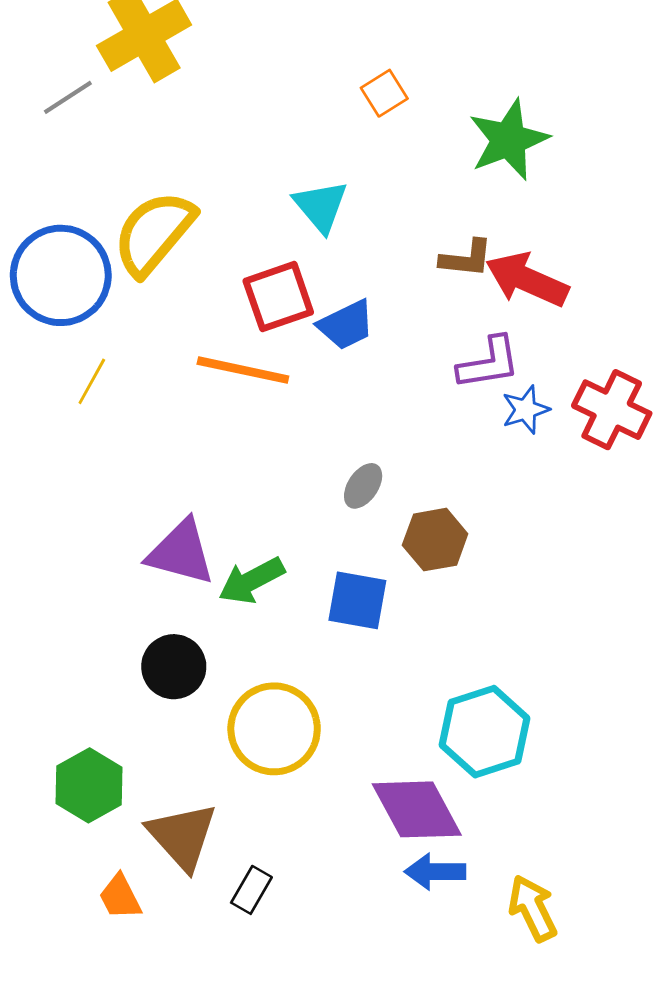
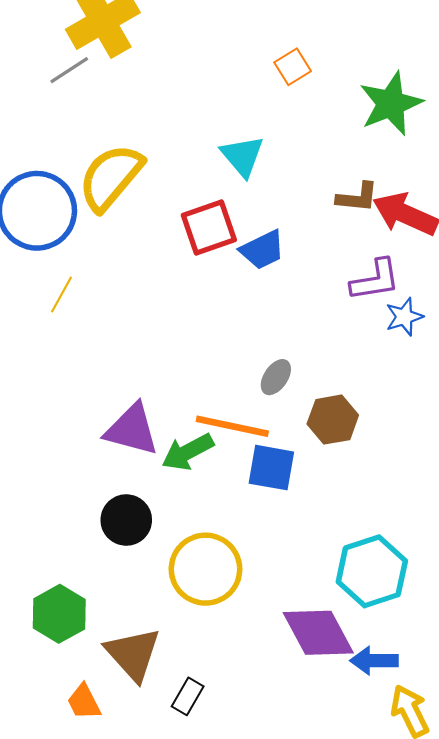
gray line: (68, 97) -> (69, 70), moved
orange line: (243, 370) -> (232, 426), moved
blue arrow: (435, 872) -> (374, 661), moved

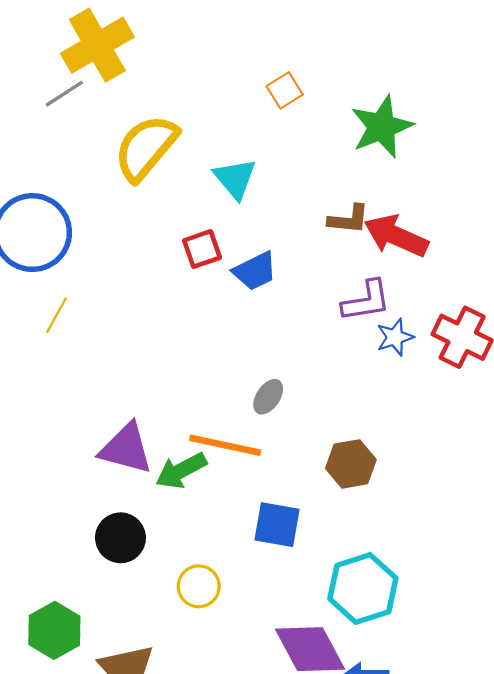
yellow semicircle: (111, 177) -> (146, 148), moved
red square: (209, 228) -> (202, 249), size x0.7
brown hexagon: (333, 420) -> (351, 464), moved
blue square: (271, 468) -> (277, 525), moved
yellow circle: (206, 569) -> (199, 586), size x0.6

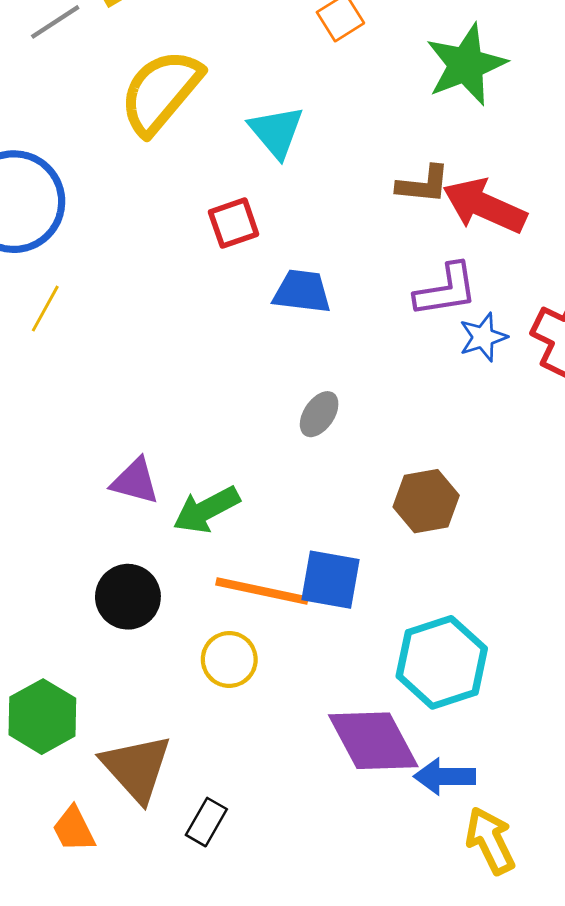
blue trapezoid: (255, 271) -> (302, 291), moved, turned -147
orange line: (225, 445) -> (262, 591), moved
purple triangle: (126, 449) -> (135, 481), size x0.7

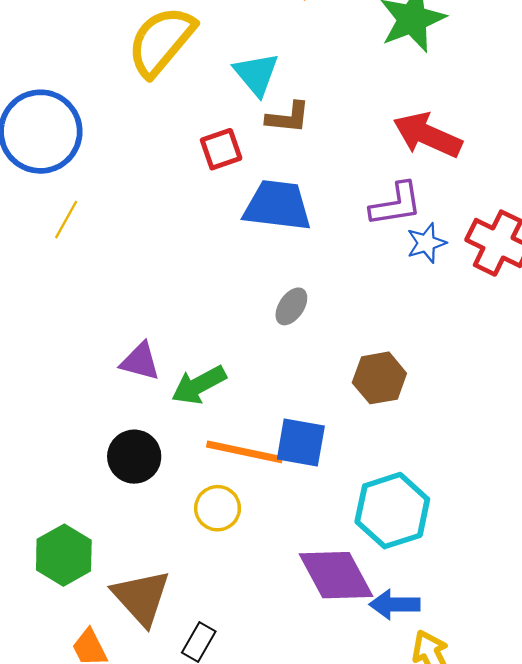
brown L-shape: (423, 185) -> (288, 117), moved
blue trapezoid: (302, 291) -> (277, 205), size x1.4

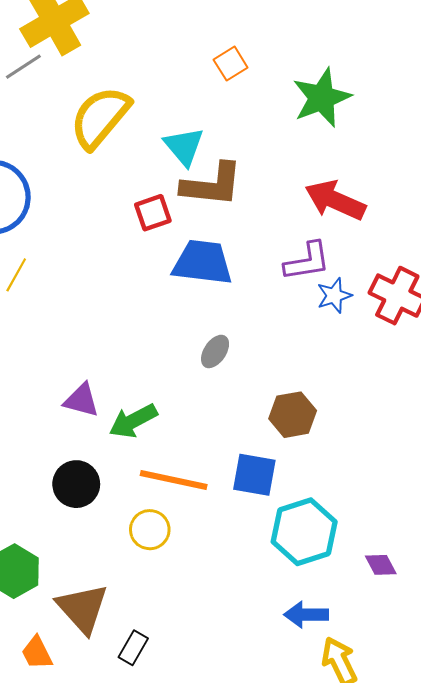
brown L-shape: (288, 117) -> (212, 185), size x1.6
blue square: (301, 442) -> (254, 475), moved
purple diamond: (336, 575) -> (381, 565), moved, size x0.5

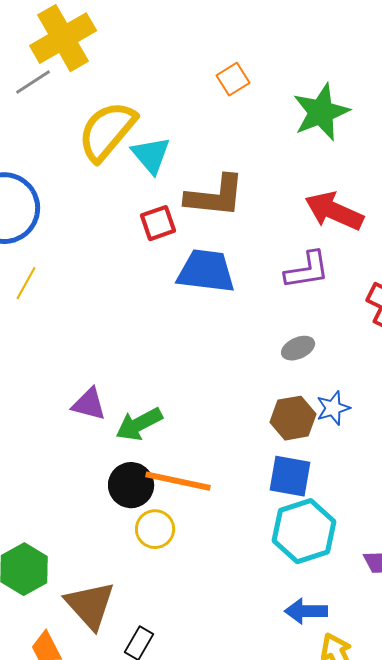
cyan triangle: (184, 146) -> (151, 155), moved
blue star: (334, 296) -> (333, 408), moved
gray ellipse: (215, 351) -> (298, 348), moved, turned 32
blue square: (254, 475) -> (290, 476), moved
black circle: (76, 484) -> (131, 485), moved

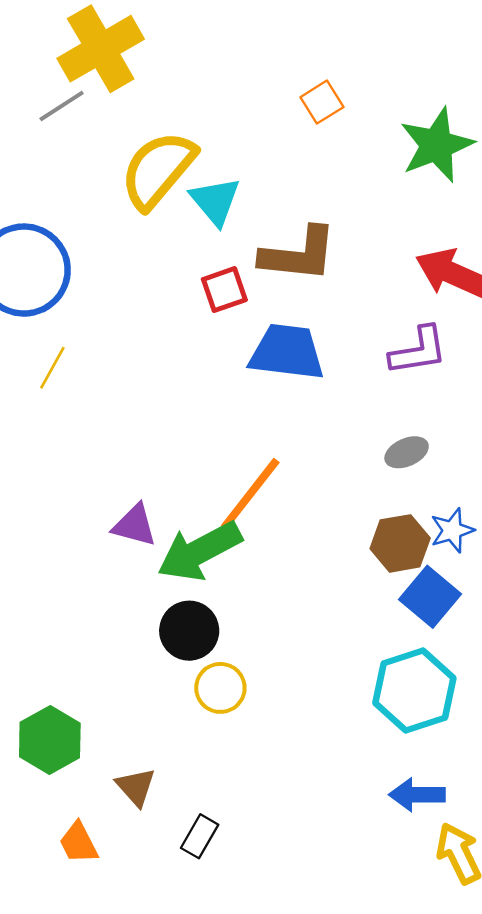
green arrow: (139, 424) -> (200, 551), size x1.4
blue square: (290, 476) -> (430, 597), moved, turned 30
orange line: (178, 481) -> (250, 494), moved, turned -64
brown triangle: (90, 605) -> (136, 787), size x0.6

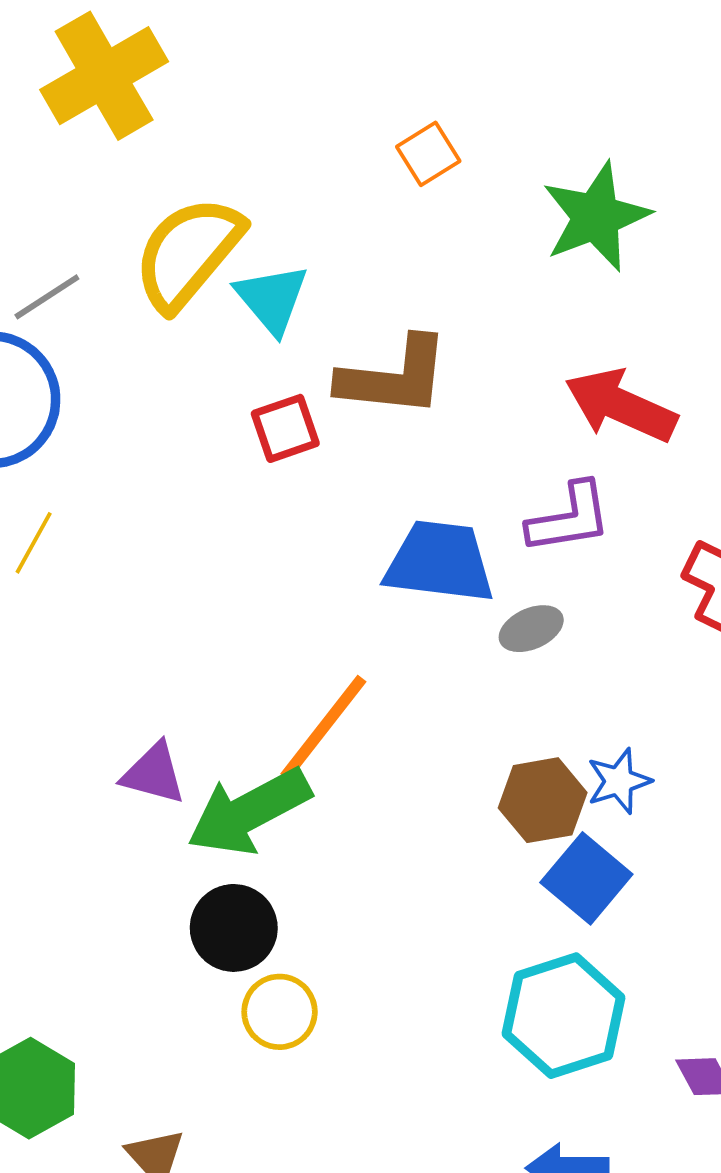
gray line: (62, 106) -> (47, 297), moved
blue trapezoid: (287, 352) -> (440, 562), moved
gray ellipse: (407, 452) -> (531, 629), moved

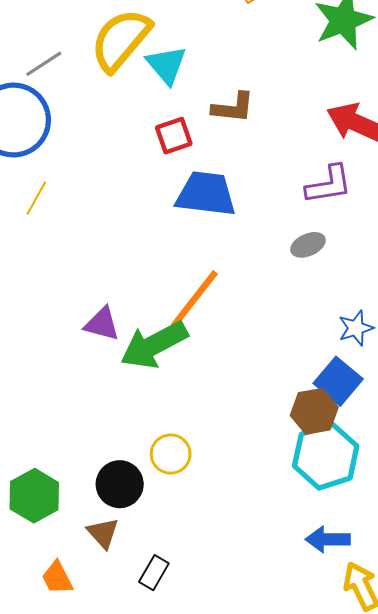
brown L-shape: (394, 377) -> (233, 108), size x0.7
blue trapezoid: (440, 562) -> (206, 194), moved
brown hexagon: (543, 800) -> (314, 411), moved
black circle: (234, 928) -> (120, 484), moved

